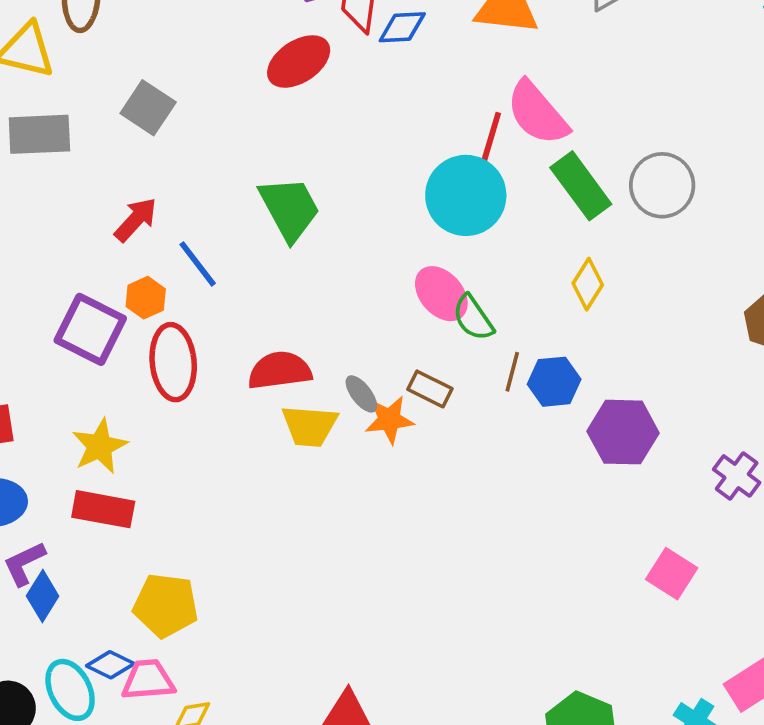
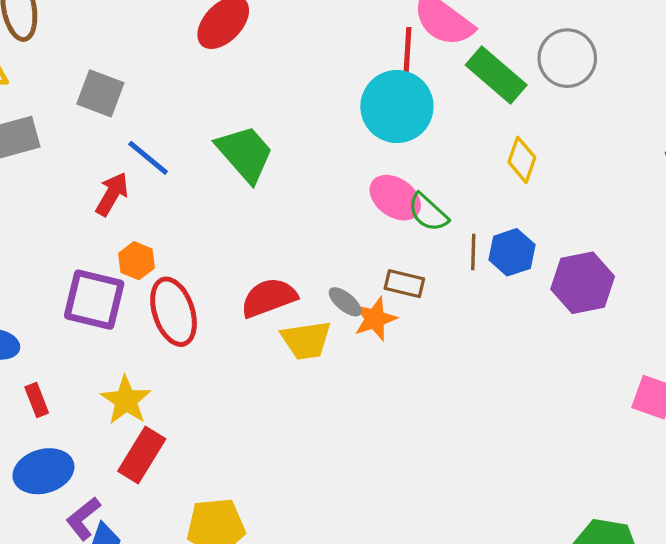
blue line: (198, 264) -> (148, 158), moved
red rectangle: (103, 509) -> (142, 455), turned -56

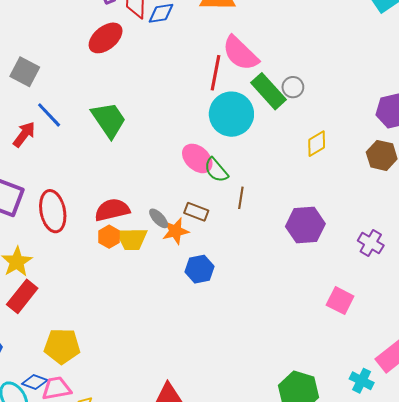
gray circle: (567, 58) -> (293, 87), moved, size x0.6
cyan circle: (397, 107) -> (231, 114), moved
yellow diamond: (522, 160) -> (317, 144), moved, turned 32
blue hexagon: (512, 252) -> (199, 269), moved
orange hexagon: (136, 261) -> (109, 237), moved

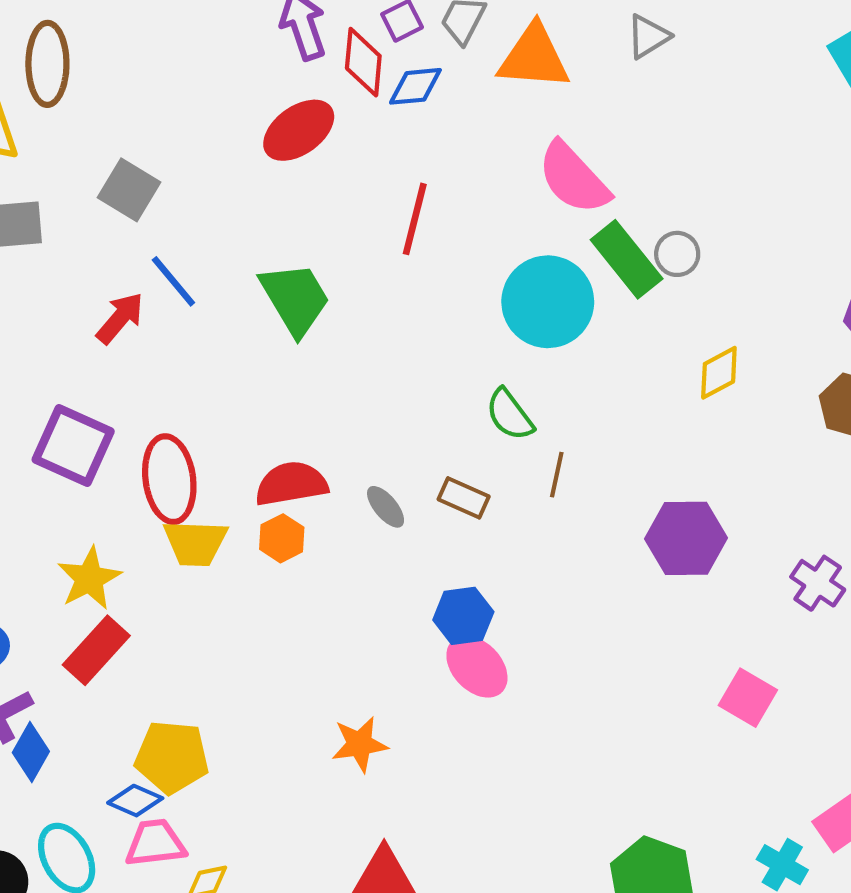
red line: (216, 73) -> (415, 219), moved
pink ellipse: (197, 158) -> (477, 667), moved
orange star: (175, 231) -> (360, 744), moved
yellow trapezoid: (132, 239) -> (195, 543), moved
blue diamond: (35, 382) -> (135, 801), moved

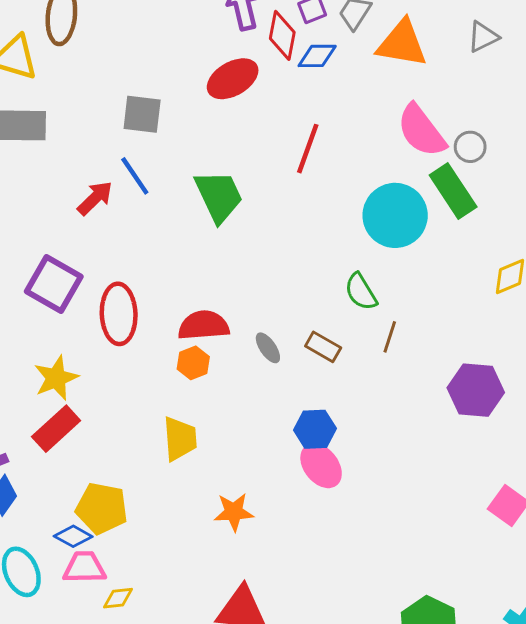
gray square: (129, 190) -> (142, 114), moved, turned -30
gray circle: (677, 254) -> (470, 147), moved
yellow trapezoid: (195, 543) -> (180, 439), moved, turned -102

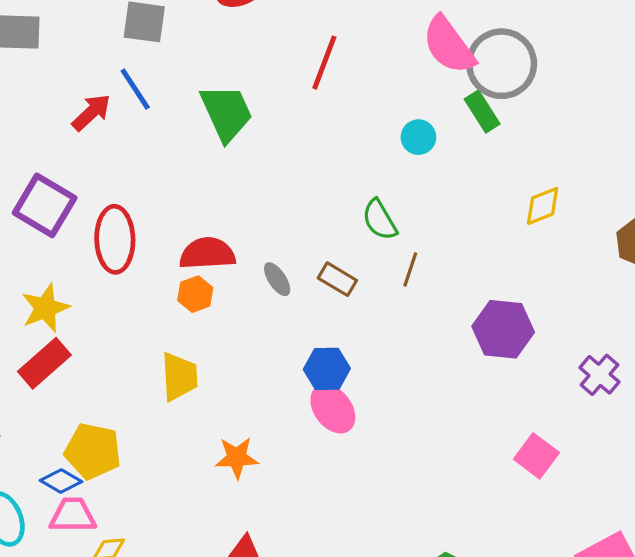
gray circle: (470, 147) -> (502, 64), size x2.0
green rectangle: (453, 191) -> (482, 112), size x0.7
cyan circle: (395, 215) -> (418, 137), size x0.5

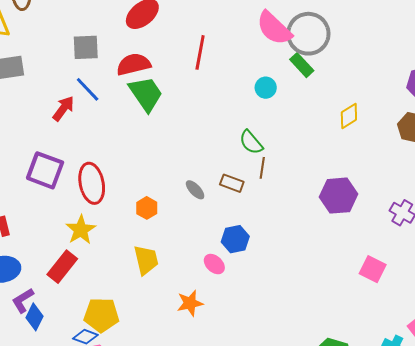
red semicircle: (207, 253) -> (134, 64), moved
brown line: (410, 269) -> (262, 168), moved
yellow star: (45, 308) -> (81, 230), moved
pink ellipse: (333, 409) -> (214, 264), moved, size x0.7

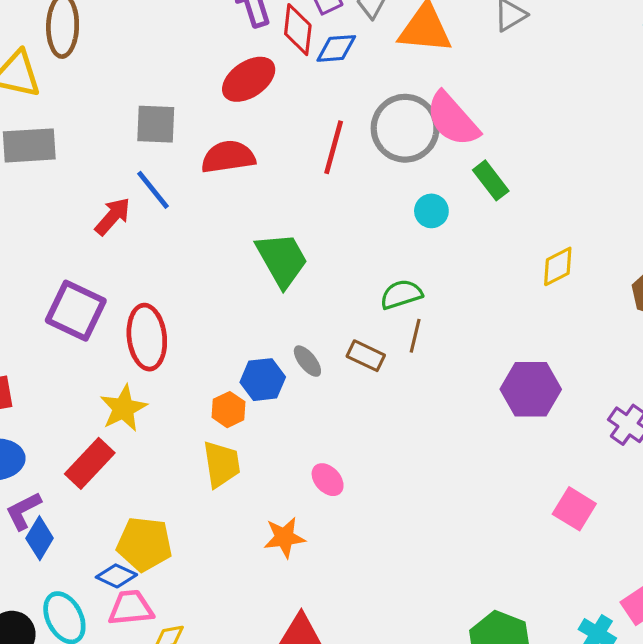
gray circle: (308, 34) -> (405, 128), moved
green trapezoid: (146, 94) -> (282, 260), moved
green semicircle: (251, 142) -> (401, 294), turned 108
orange hexagon: (147, 208) -> (229, 410), moved
blue hexagon: (235, 239) -> (263, 380), moved

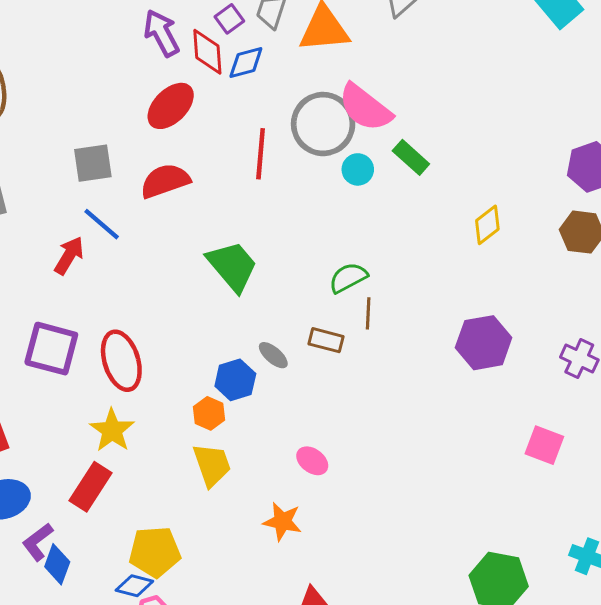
cyan circle: (431, 211) -> (358, 169), moved
orange star: (284, 537) -> (282, 521), turned 30

